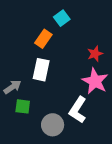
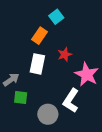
red star: (95, 54) -> (65, 54), moved

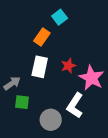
red star: (65, 54) -> (68, 66), moved

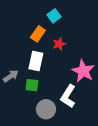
red star: (68, 66) -> (59, 44), moved
green square: (22, 102) -> (32, 85), moved

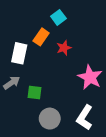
white rectangle: (36, 61) -> (19, 53), moved
white L-shape: (68, 96) -> (85, 117), moved

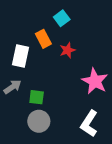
orange rectangle: (41, 37) -> (43, 39), turned -63
gray circle: (50, 119) -> (39, 121), moved

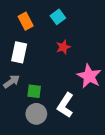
orange rectangle: (43, 39) -> (26, 21), moved
white L-shape: (89, 124) -> (65, 105), moved

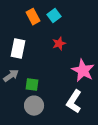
orange rectangle: (26, 21) -> (33, 17), moved
white L-shape: (65, 105) -> (74, 102), moved

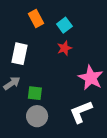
cyan square: (54, 16) -> (64, 25), moved
white L-shape: (74, 102) -> (81, 112), turned 35

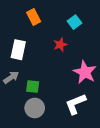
cyan square: (64, 25) -> (75, 22), moved

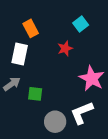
orange rectangle: (34, 17) -> (31, 28), moved
gray circle: (35, 108) -> (55, 122), moved

